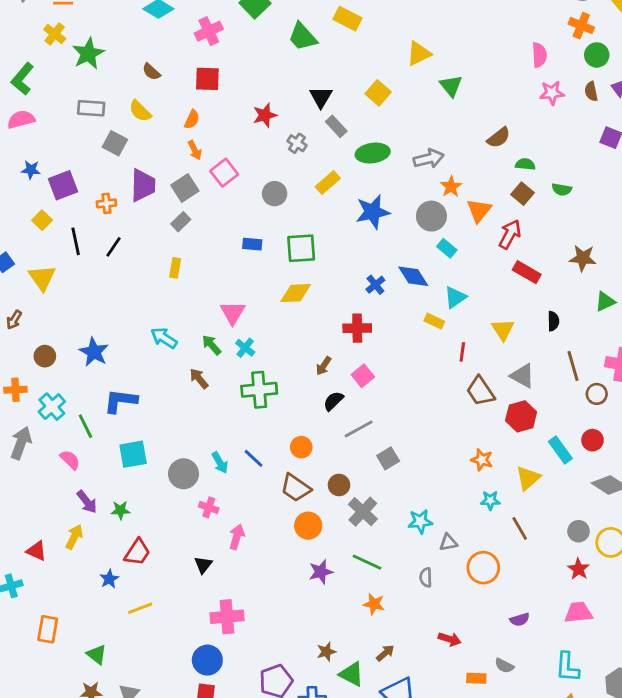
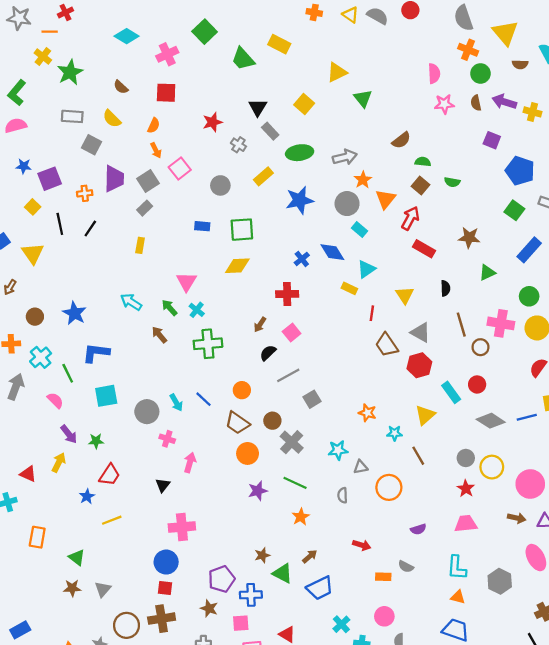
orange star: (482, 460) -> (367, 413), moved
orange star: (374, 604) -> (301, 517), turned 30

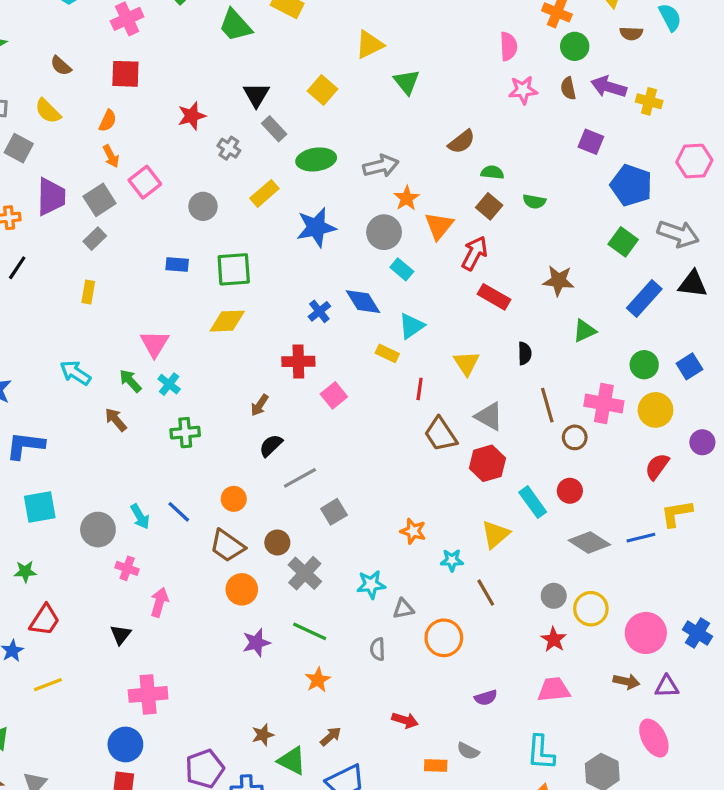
pink square: (292, 332) -> (334, 395), moved
green cross: (208, 344) -> (185, 433), size x0.7

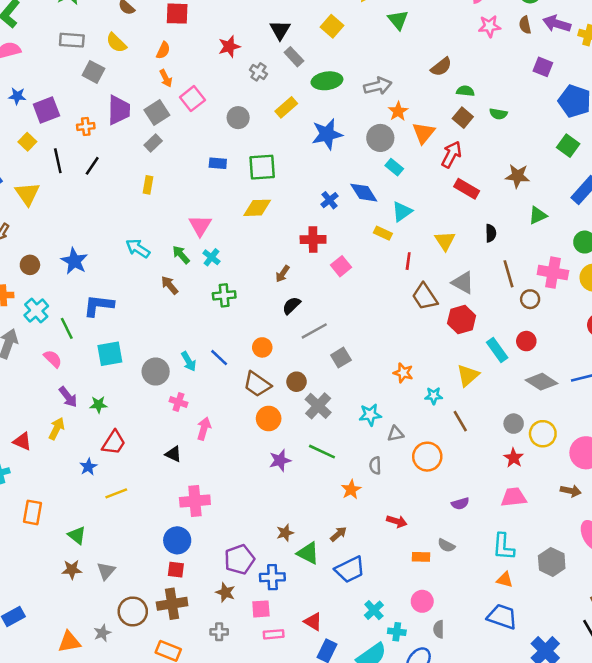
black triangle: (121, 635) -> (173, 454), turned -42
orange star: (318, 680) -> (351, 490), moved

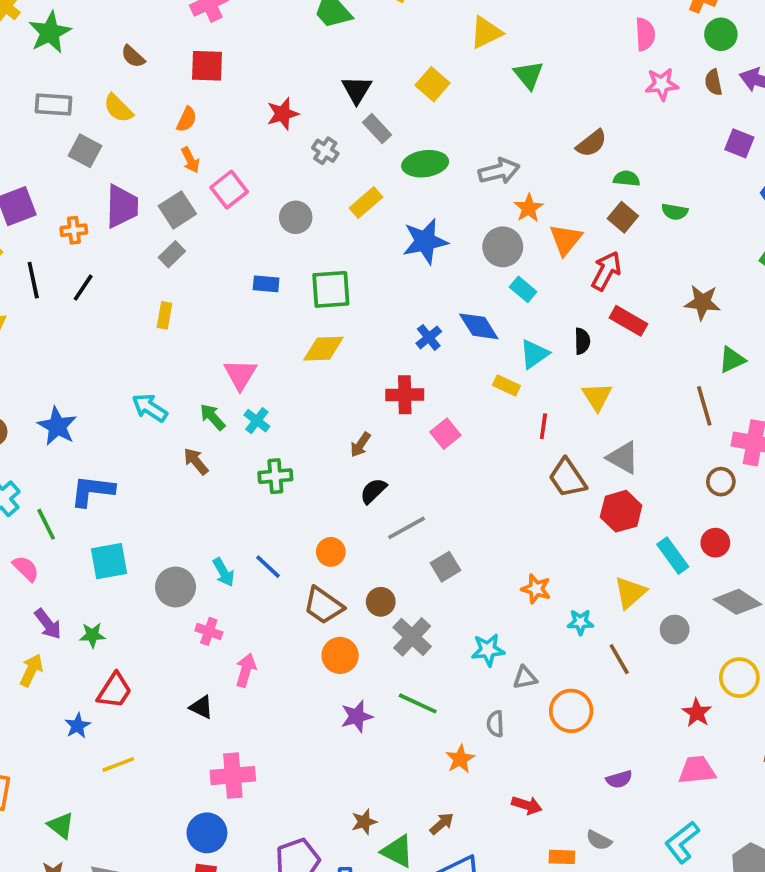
black semicircle: (491, 233) -> (582, 341), moved
brown line: (509, 274) -> (704, 406), moved
gray circle: (514, 424) -> (675, 630), moved
cyan L-shape: (503, 547) -> (682, 842), turned 48

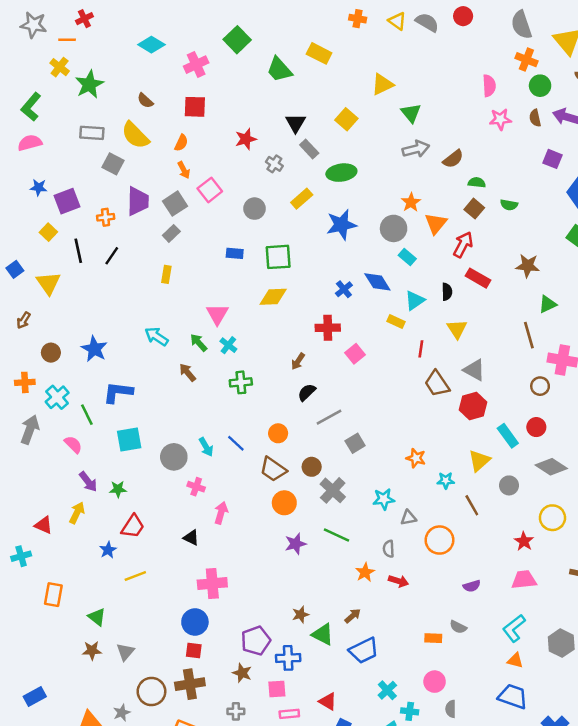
yellow semicircle: (118, 108) -> (135, 135), size x1.4
gray arrow: (499, 171) -> (416, 149), moved
red arrow: (527, 805) -> (399, 581), moved

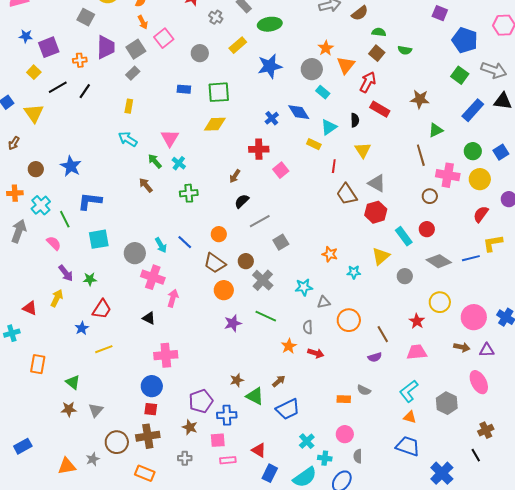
black line: (78, 251) -> (58, 87), turned 72
cyan arrow: (156, 336) -> (128, 139), moved
pink cross: (196, 487) -> (153, 277), size x1.6
brown line: (472, 505) -> (383, 334), moved

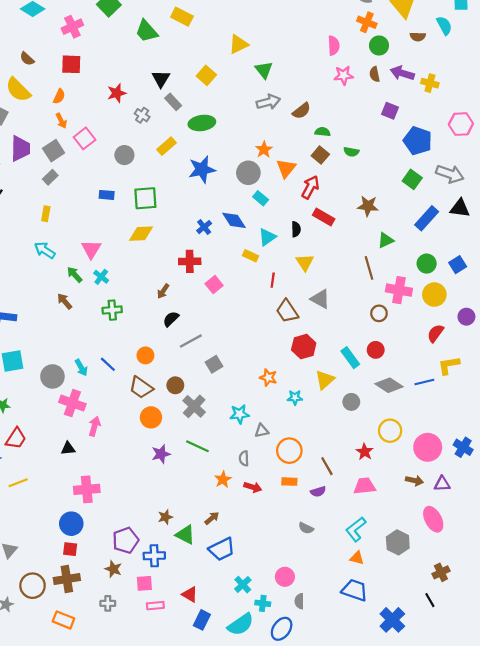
red hexagon: (376, 212) -> (304, 347), moved
black triangle: (149, 318) -> (68, 448), turned -32
orange rectangle: (344, 399) -> (289, 482), moved

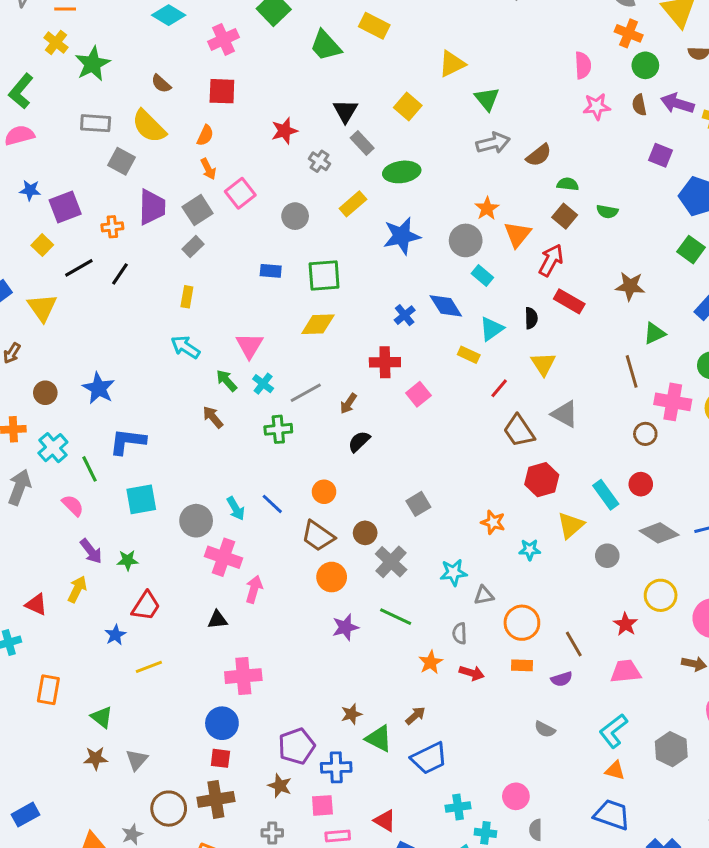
red line: (273, 280) -> (499, 388), turned 32
gray line: (191, 341) -> (306, 393), moved
cyan cross: (243, 585) -> (458, 807), turned 35

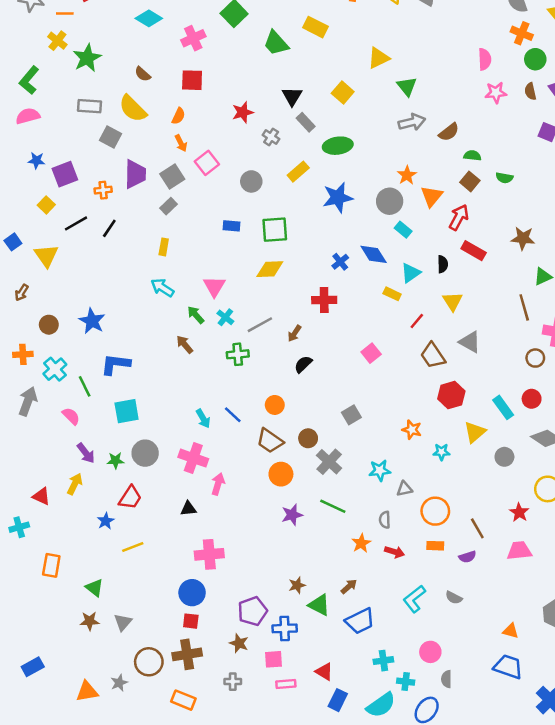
pink square: (418, 394) -> (371, 353), moved
gray circle: (196, 521) -> (145, 453), moved
cyan L-shape: (613, 731) -> (414, 599), moved

